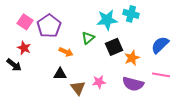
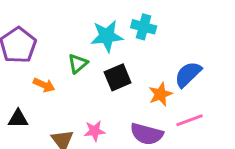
orange star: (132, 58) -> (160, 94), moved
black triangle: (60, 74) -> (18, 119), moved
pink line: (161, 75) -> (189, 120), turned -30

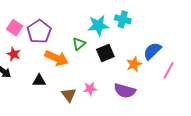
orange arrow: (44, 85) -> (56, 58), size x1.6
pink line: (189, 120) -> (169, 70), moved, turned -42

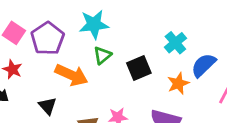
cyan cross: (123, 19) -> (175, 43), moved, turned 35
cyan star: (98, 25) -> (94, 24), moved
black triangle: (39, 81) -> (48, 106), turned 48

